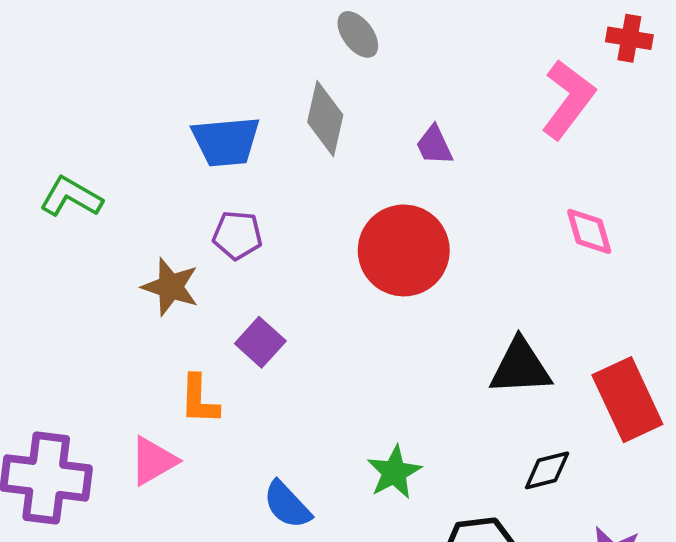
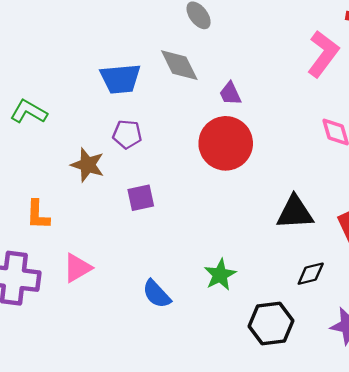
gray diamond: (325, 119) -> (179, 65), turned -39
purple trapezoid: (434, 145) -> (230, 94), moved
purple square: (260, 342) -> (141, 198), turned 36
orange L-shape: (199, 400) -> (38, 215), moved

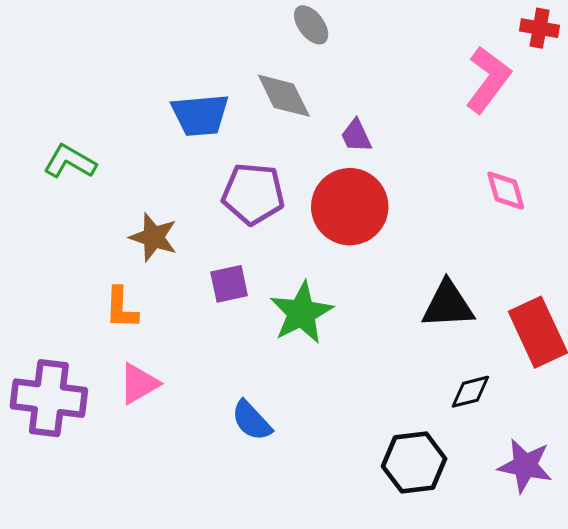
purple pentagon: (127, 134) -> (253, 194), moved, size x1.5
orange L-shape: (38, 215) -> (121, 308), moved
green star: (220, 275) -> (301, 313), moved, size x1.4

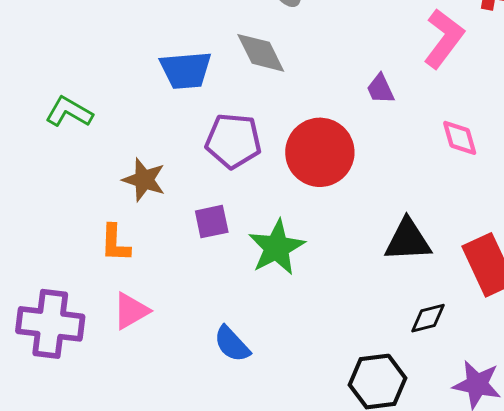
purple trapezoid: (356, 136) -> (380, 89), moved

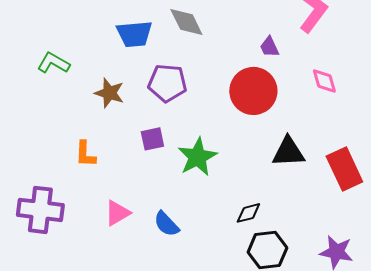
red circle: (320, 152) -> (253, 91), moved
brown star: (144, 180) -> (109, 93), moved
pink triangle: (131, 311) -> (117, 213), moved
black diamond: (428, 318) -> (248, 213), moved

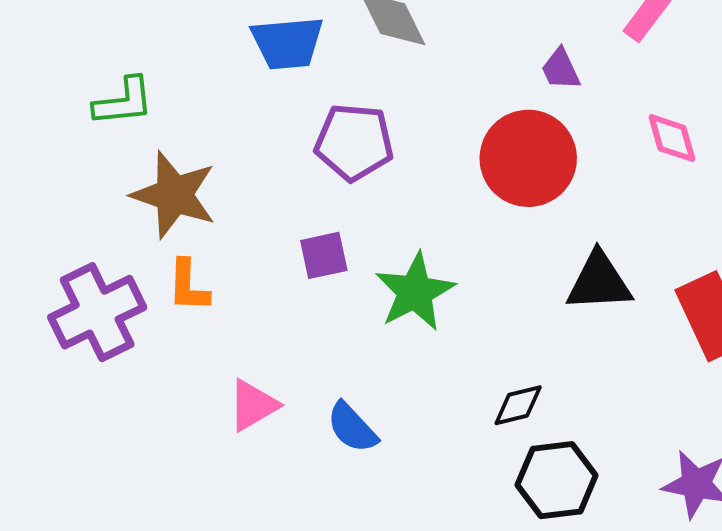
green L-shape: (53, 63) -> (123, 102), turned 144
brown star: (109, 93) -> (174, 195), moved, size x1.4
purple cross: (40, 210) -> (97, 312), moved, turned -33

